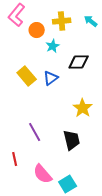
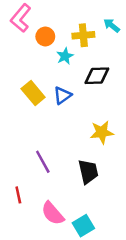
yellow cross: (62, 21) -> (83, 35), moved
yellow star: (83, 108) -> (102, 132), turned 30

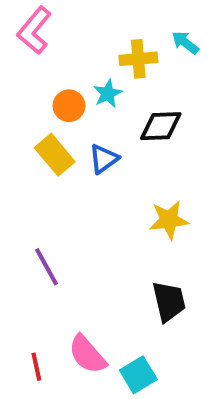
orange circle: (45, 36) -> (69, 106), moved
purple line: (43, 162) -> (47, 267), moved
black trapezoid: (88, 172) -> (169, 301), moved
red line: (18, 195) -> (36, 367), moved

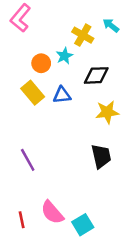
yellow cross: (138, 59) -> (83, 35), turned 35
blue triangle: (104, 159) -> (62, 95), turned 30
yellow star: (169, 220) -> (107, 112), moved
black trapezoid: (169, 301) -> (101, 156), moved

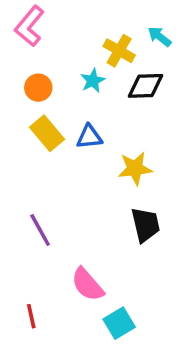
orange circle: (41, 63) -> (38, 88), moved
black diamond: (96, 75) -> (146, 86), moved
yellow star: (107, 112) -> (135, 168), moved
pink semicircle: (52, 212) -> (88, 285), moved

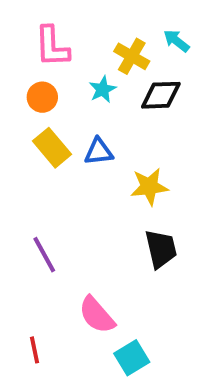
pink L-shape: (29, 26) -> (52, 47), moved, turned -42

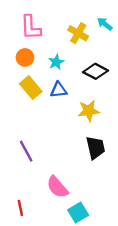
cyan star: (103, 89) -> (56, 62), moved
black diamond: (161, 95) -> (96, 71), moved, turned 30

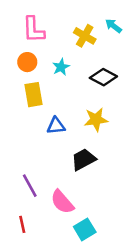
yellow rectangle: (31, 88) -> (34, 95), turned 30
blue triangle: (59, 90) -> (56, 126), moved
black trapezoid: (96, 148) -> (83, 159), moved, turned -105
purple line: (26, 151) -> (30, 186), moved

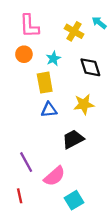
black diamond: (103, 77) -> (90, 67), turned 45
yellow rectangle: (34, 95) -> (45, 83), moved
pink semicircle: (62, 202) -> (54, 176), turned -90

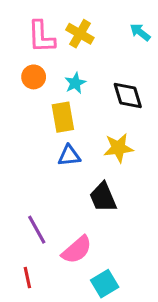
yellow cross: (74, 31) -> (80, 34), moved
black trapezoid: (73, 139) -> (103, 197), turned -85

